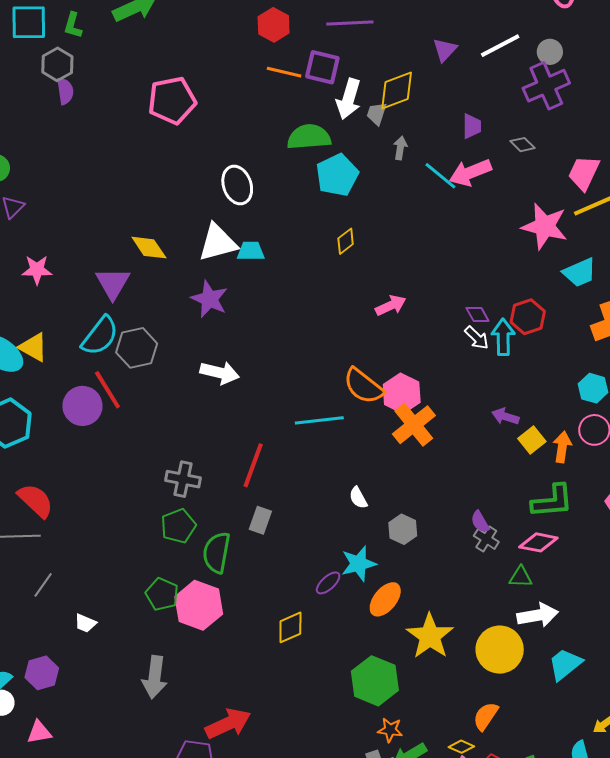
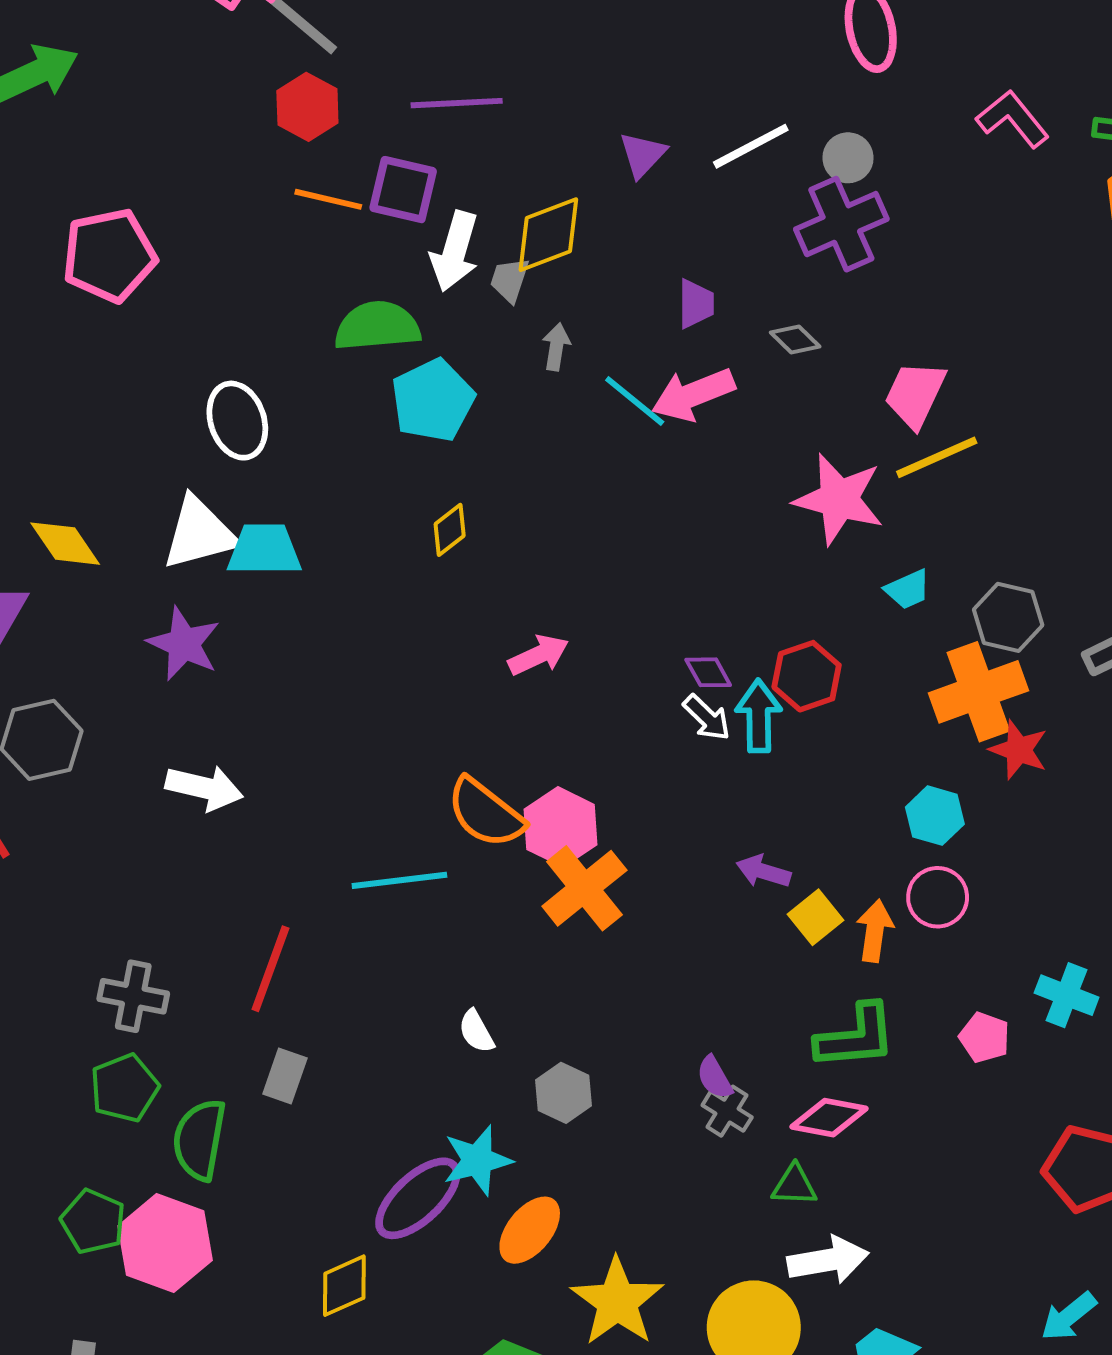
cyan trapezoid: (251, 251) -> (264, 550), size x1.4
cyan trapezoid: (580, 273) -> (908, 589), size x0.7
purple ellipse: (328, 583) -> (418, 1198), size x1.8

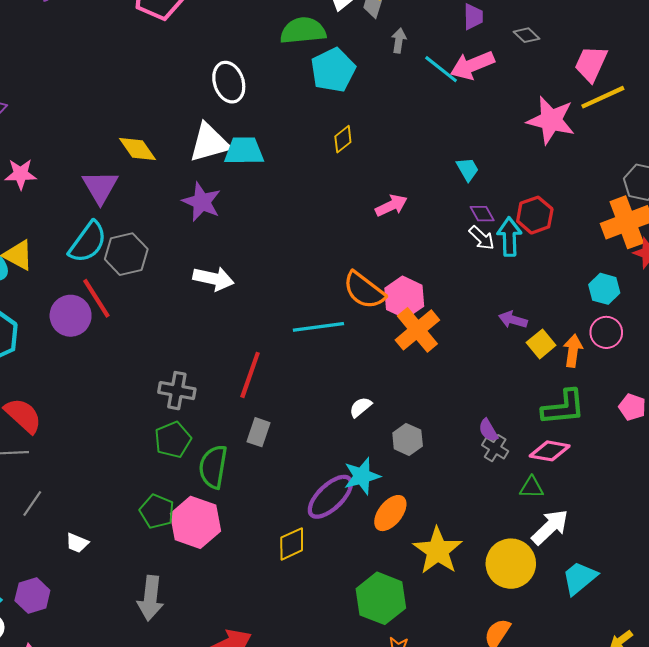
cyan trapezoid: (908, 589) -> (468, 169), moved, turned -95
white semicircle: (476, 1031) -> (361, 407), turned 80
white arrow: (828, 1260) -> (550, 527), turned -33

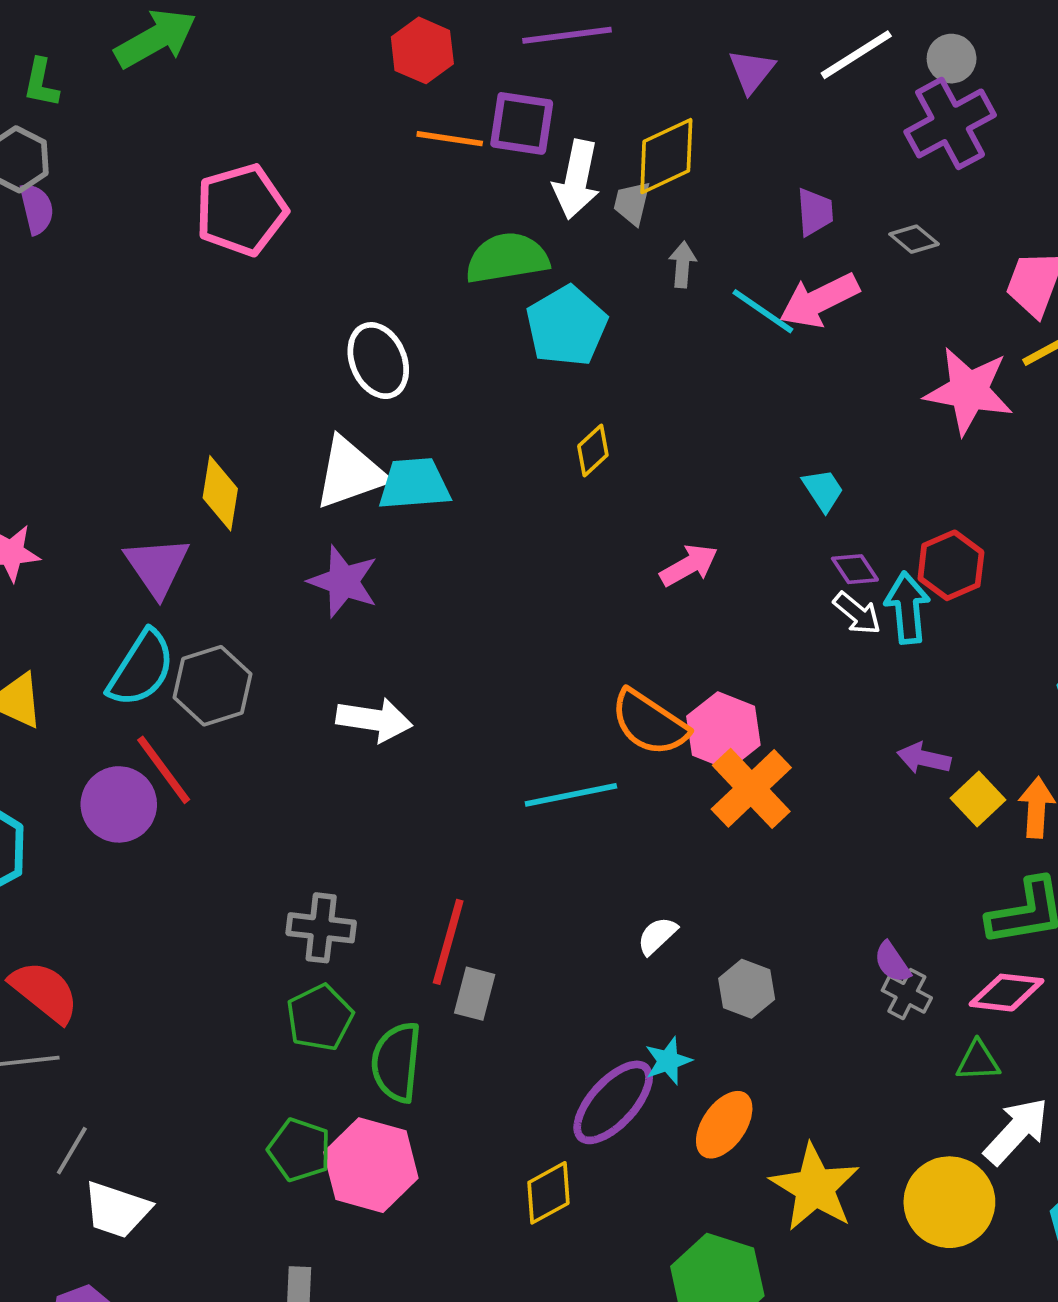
yellow diamond: (137, 149) -> (220, 493), turned 48
red line: (250, 375) -> (448, 942), moved
cyan star: (362, 476) -> (668, 1061), size x0.7
white trapezoid: (77, 543) -> (117, 1210), moved, size x1.6

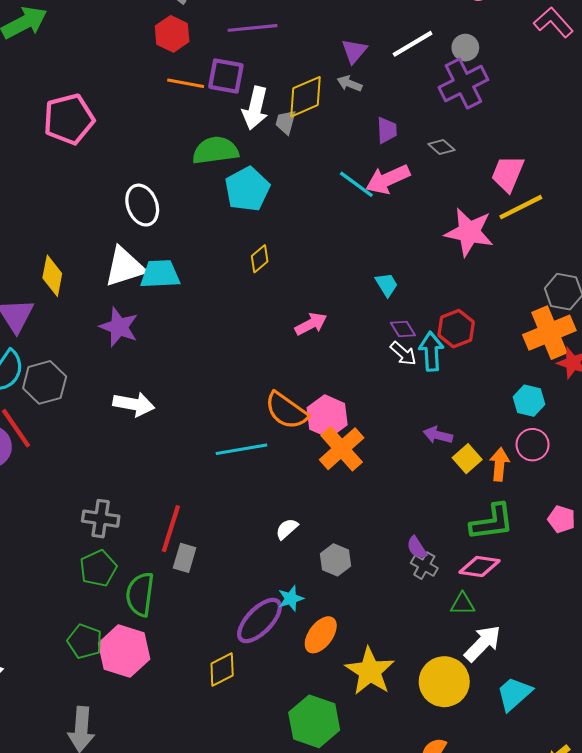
gray arrow: (682, 265) -> (350, 84), moved, turned -75

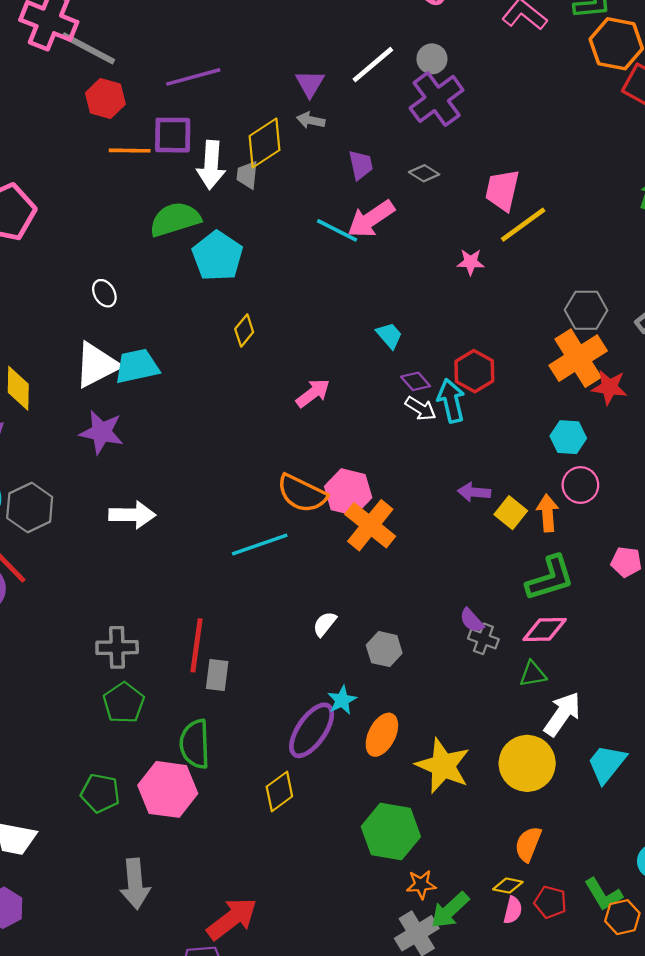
white ellipse: (142, 205) -> (104, 293), size x0.6
pink star: (469, 232) -> (471, 262), size x0.5
green semicircle: (140, 594) -> (195, 744), moved
green pentagon: (85, 641) -> (100, 793), moved

